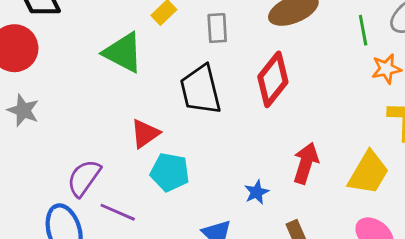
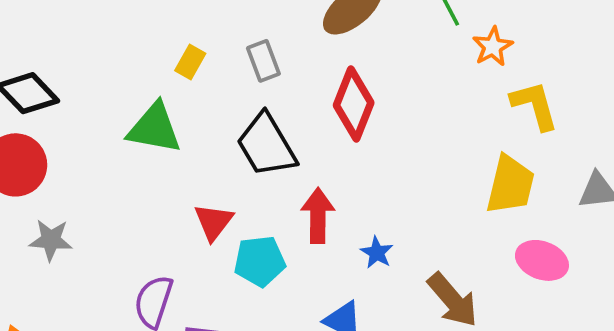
red arrow: (306, 163) -> (318, 215), moved

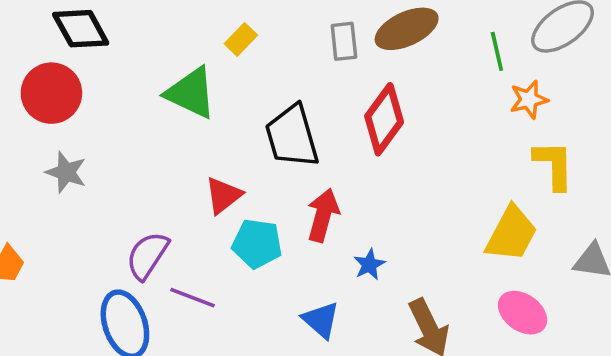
gray rectangle: (263, 61) -> (344, 41), moved

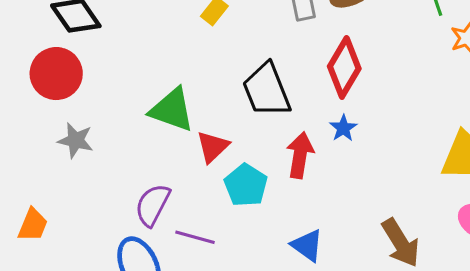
green triangle: (191, 93) -> (172, 110), moved
cyan pentagon: (257, 244) -> (246, 185), turned 30
blue star: (369, 265) -> (343, 128), moved

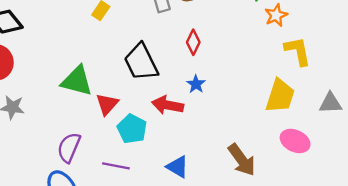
red diamond: (344, 67) -> (193, 42), size x0.6
red arrow: (300, 155) -> (168, 105), turned -84
purple line: (195, 237) -> (116, 166), moved

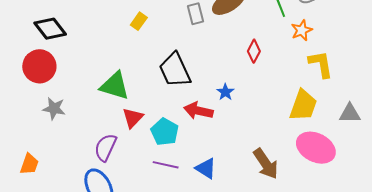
red diamond: (193, 42) -> (254, 51), moved
red triangle: (107, 104) -> (133, 118), moved
pink ellipse: (295, 141) -> (316, 148), size x1.4
purple line: (116, 166) -> (166, 165), moved

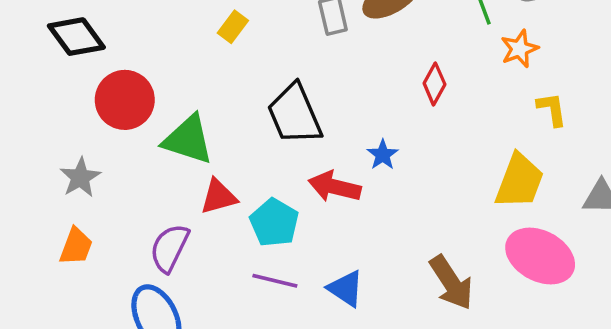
yellow L-shape: (321, 64) -> (552, 109), size x0.7
red circle: (39, 66) -> (125, 100), moved
gray star: (54, 109) -> (80, 177), turned 30
red triangle: (133, 118) -> (219, 197), turned 30
orange trapezoid: (29, 164) -> (76, 246), moved

